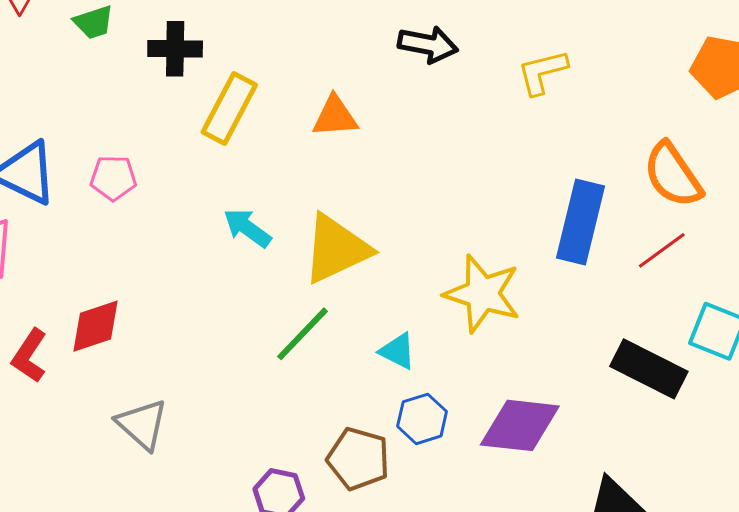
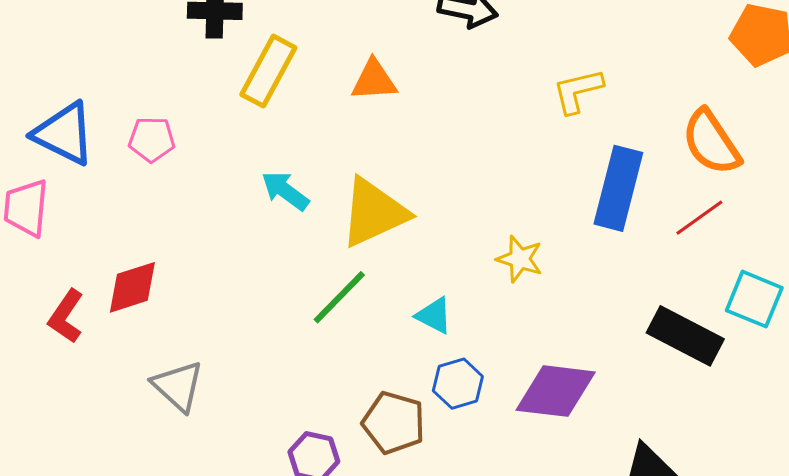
yellow L-shape: (542, 72) -> (578, 91), moved
yellow star: (483, 294) -> (520, 259), size x0.6

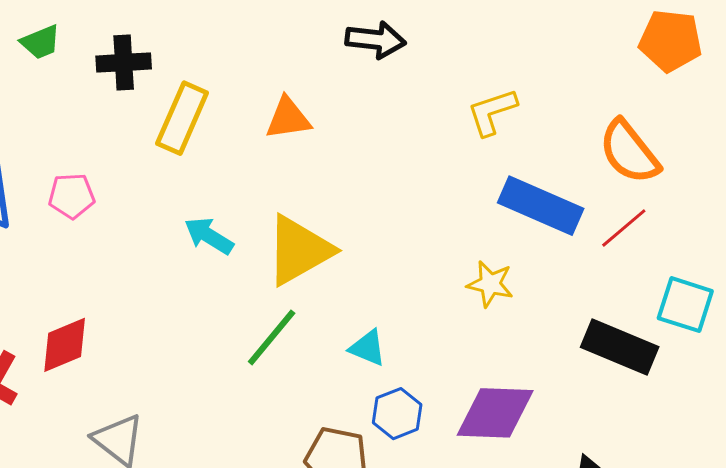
blue rectangle: (618, 188) -> (541, 206), turned -76
yellow star: (520, 259) -> (490, 284), moved

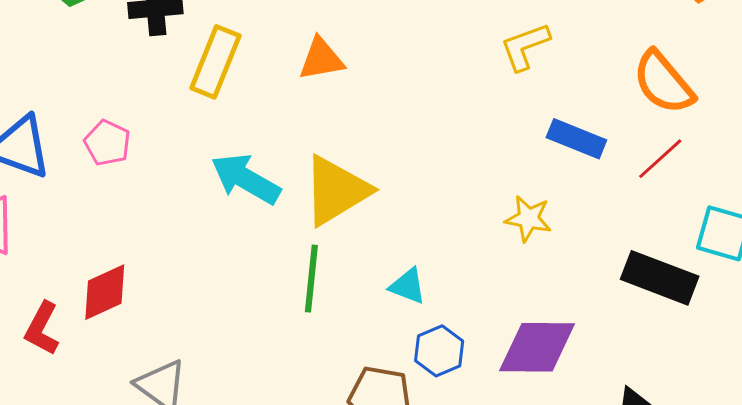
pink pentagon: (72, 196) -> (107, 143), turned 30
blue rectangle: (541, 206) -> (576, 139), size x0.7
cyan arrow: (209, 236) -> (246, 179), size x1.4
green line: (272, 337) -> (311, 279), turned -32

